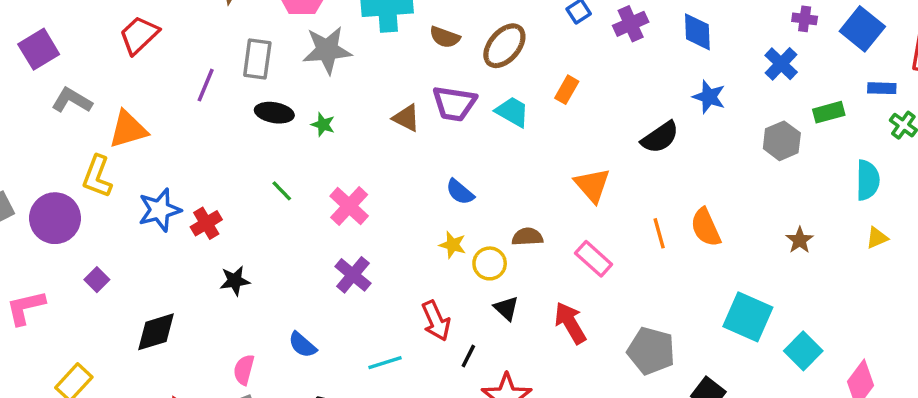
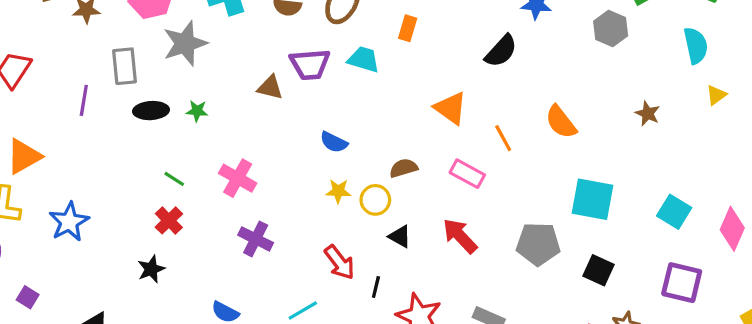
red cross: (206, 223) -> (169, 220), moved
orange line: (659, 233) -> (503, 138), moved
cyan square: (748, 317) -> (593, 199), moved

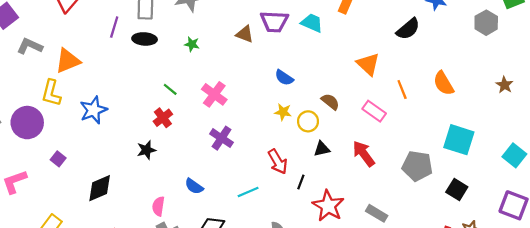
black ellipse: (151, 111) -> (145, 39), moved
brown semicircle: (404, 168) -> (330, 102), turned 48
black triangle: (400, 236) -> (322, 149), turned -49

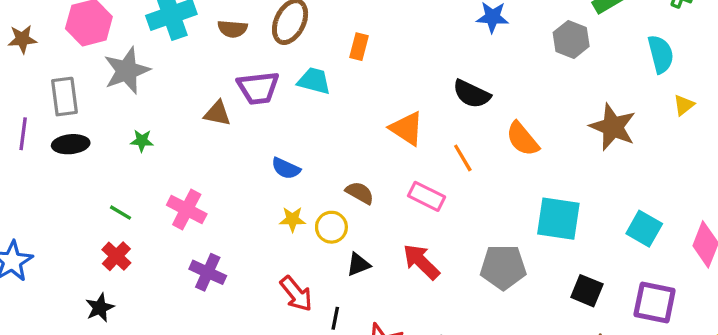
black semicircle: (408, 29) -> (472, 94), moved, turned 75
brown star: (504, 85) -> (613, 127), size x1.8
black square: (457, 190) -> (587, 291), moved

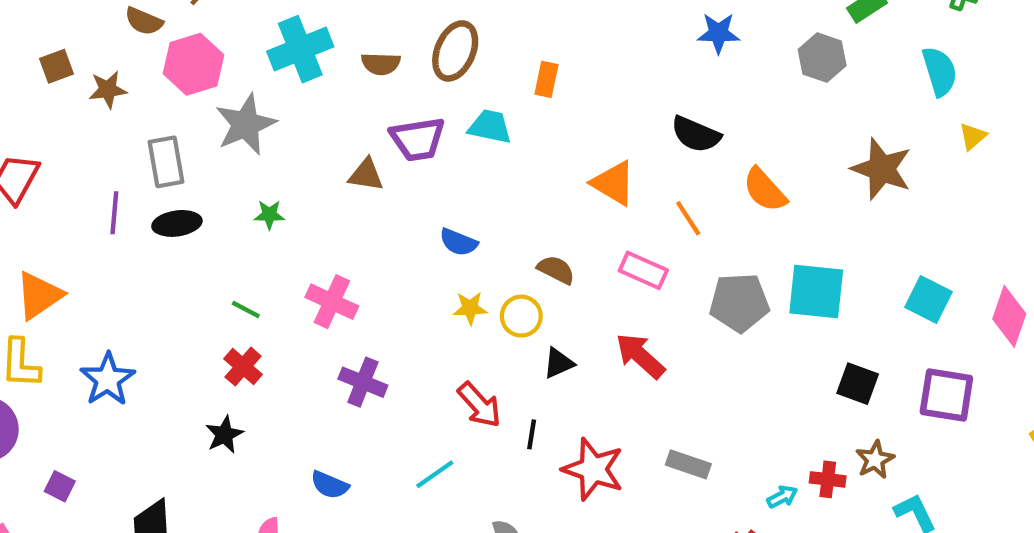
gray pentagon: (503, 267) -> (739, 302), moved

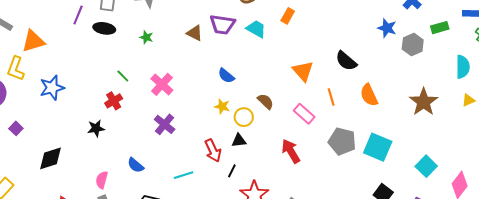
blue star: (718, 33) -> (387, 28), moved
black triangle: (558, 363) -> (239, 141), moved

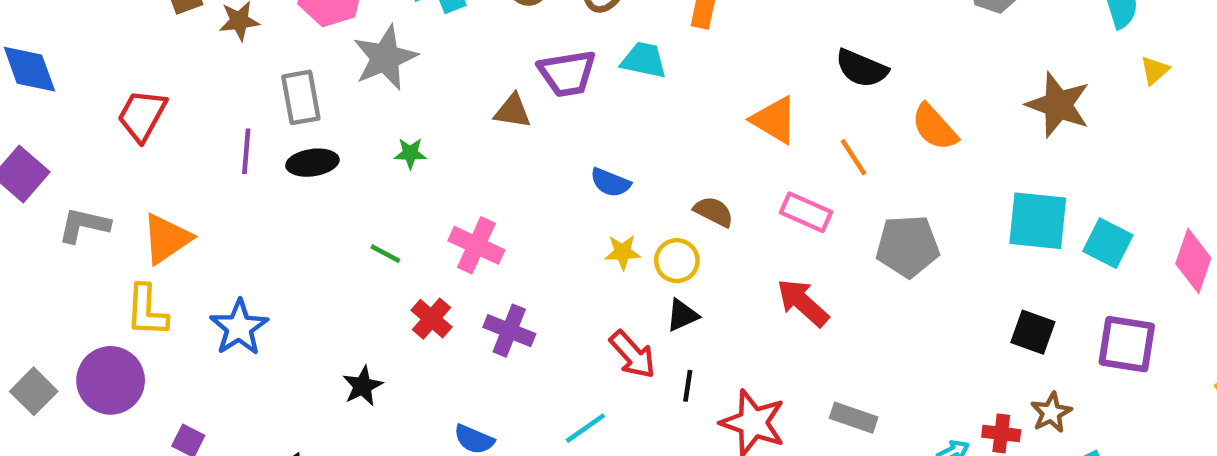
red cross: (114, 101) -> (431, 319), moved
cyan square: (378, 147) -> (1038, 221), moved

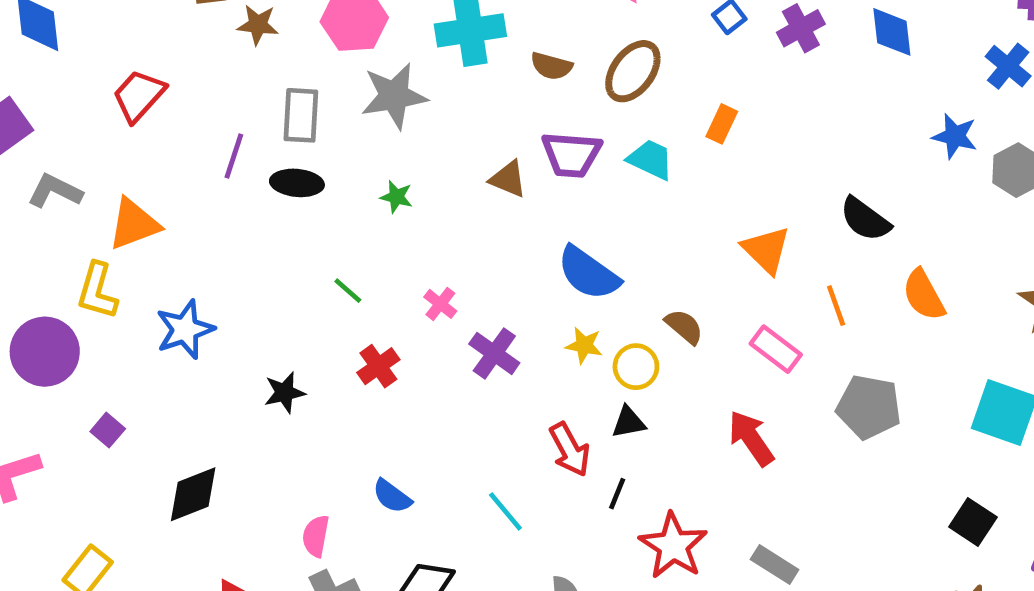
blue semicircle: (610, 182) -> (588, 273), size x1.6
pink cross: (476, 245) -> (440, 304), size x0.6
purple cross: (509, 331) -> (494, 353), moved
black star: (363, 386) -> (285, 393), moved
cyan line: (585, 428) -> (505, 511), turned 72

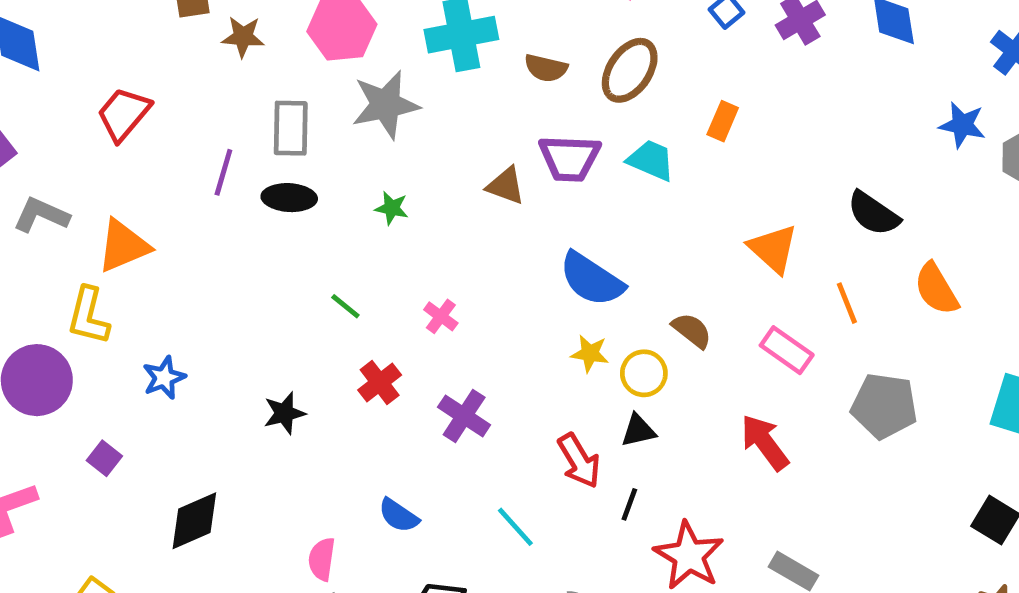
blue star: (185, 329) -> (164, 378), moved, size x0.7
purple cross: (494, 353) -> (464, 416), moved

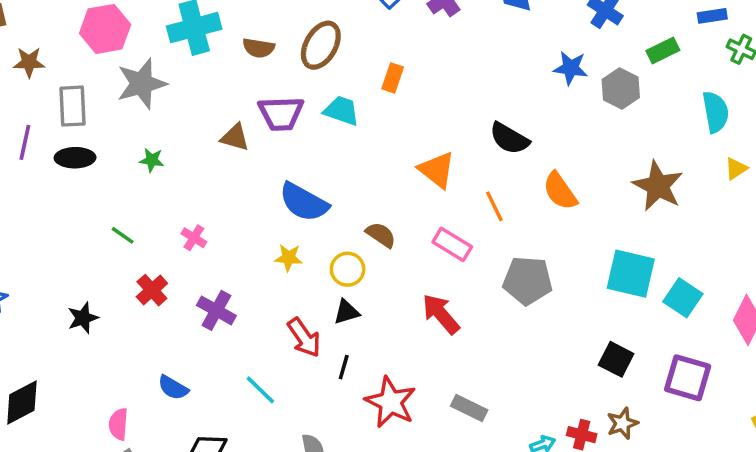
brown star: (243, 37) -> (29, 62), moved
yellow star: (590, 353) -> (289, 258), moved

